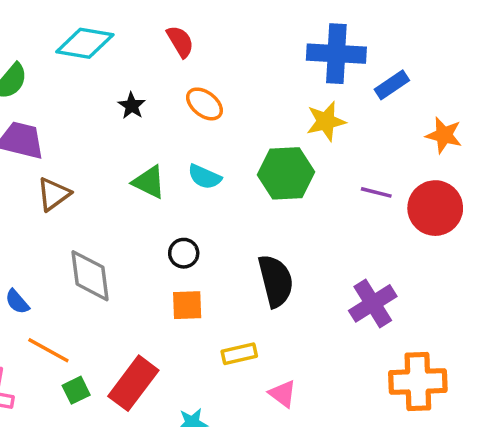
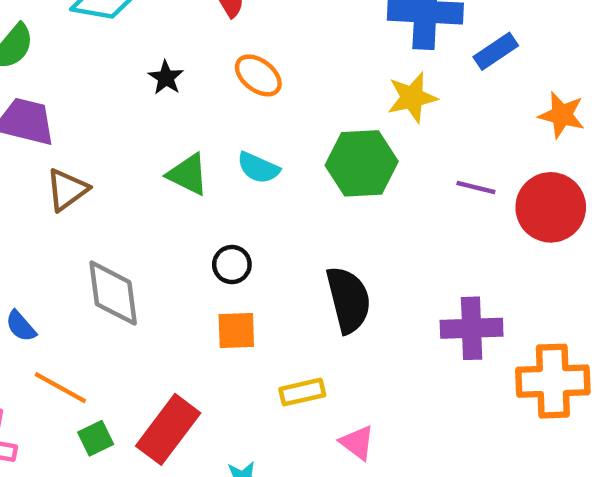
purple cross: (373, 303) -> (472, 328), turned 30
orange cross: (418, 381) -> (553, 381), moved

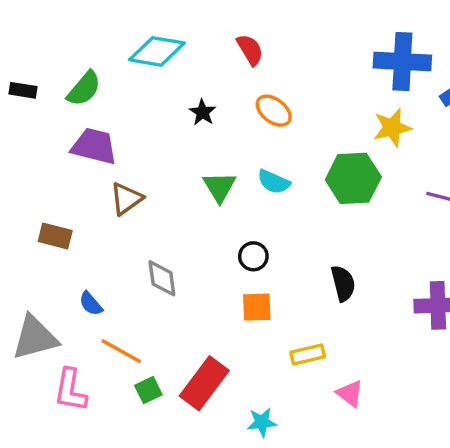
green triangle: (188, 174) -> (219, 187), turned 33
gray diamond: (113, 293) -> (162, 278), size x0.7
black semicircle: (348, 300) -> (343, 283), size x0.7

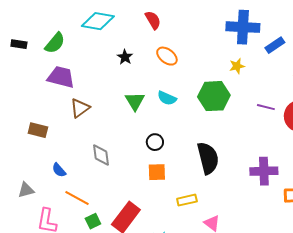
yellow star: (392, 128) -> (237, 66), size x0.7
black semicircle: (343, 283) -> (208, 158), size x1.5
gray triangle: (35, 338) -> (26, 190), size x0.6

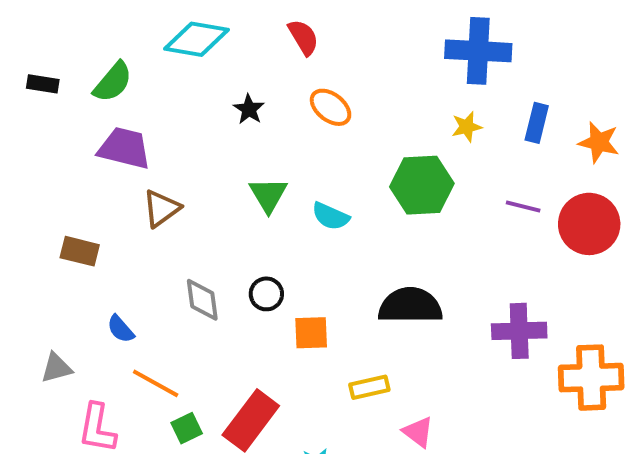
blue rectangle: (275, 45) -> (537, 123), moved, turned -42
cyan semicircle: (167, 98) -> (331, 216), moved
black circle: (155, 142) -> (266, 294), moved
black semicircle: (208, 158) -> (410, 306), turned -76

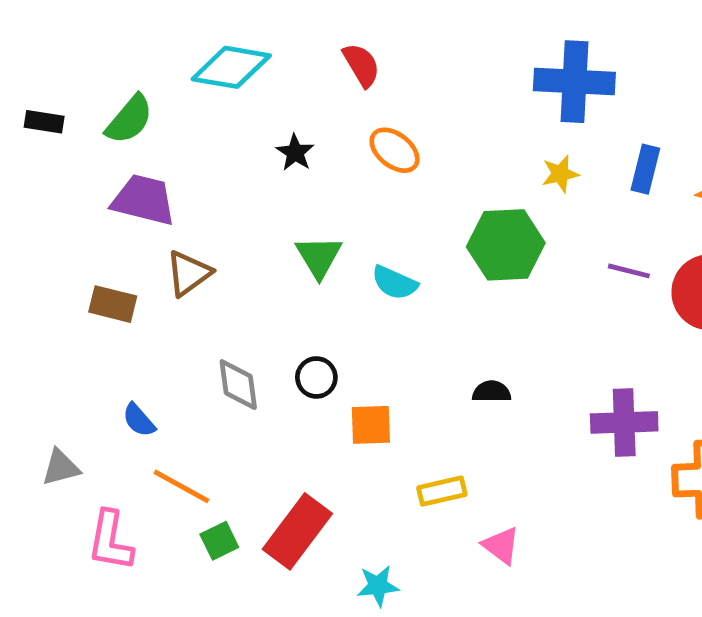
brown rectangle: (80, 251) -> (113, 304), moved
black semicircle: (410, 306) -> (492, 392), size x0.5

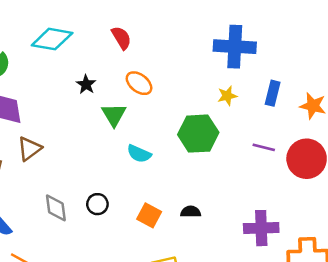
green triangle: (319, 257) -> (114, 115), moved
orange square: (371, 425) -> (149, 215), moved, turned 30

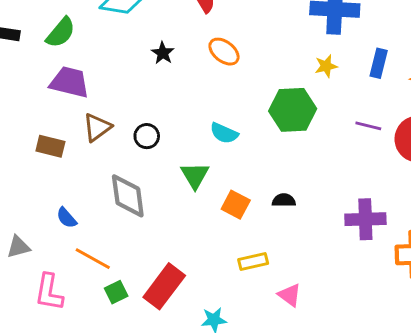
green triangle: (114, 115) -> (195, 175), moved
black circle: (97, 204) -> (147, 136), moved
gray diamond: (56, 208) -> (128, 196), size x1.4

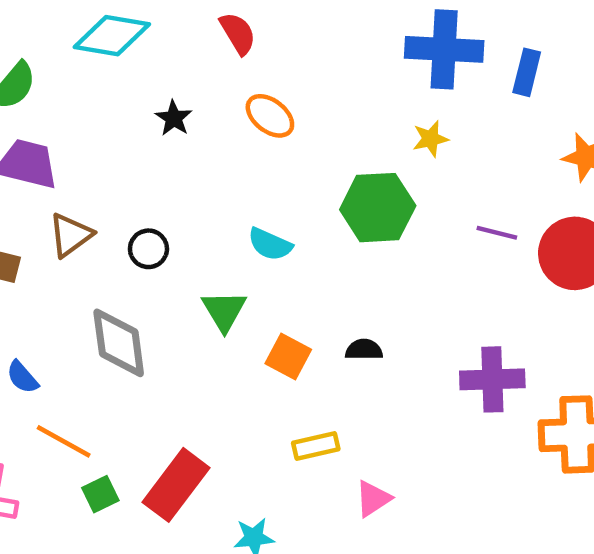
blue rectangle: (379, 63) -> (527, 72), moved
pink triangle: (290, 295) -> (373, 499), turned 50

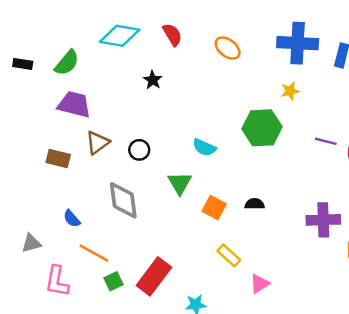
red semicircle: (238, 33) -> (172, 35), moved
orange ellipse: (270, 116) -> (228, 48), moved
yellow rectangle: (316, 446) -> (229, 255), turned 55

